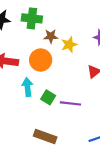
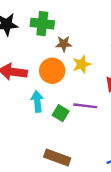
yellow star: (69, 45) -> (82, 64), moved
purple line: (71, 103) -> (85, 106), moved

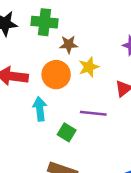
green square: (61, 113) -> (67, 132), moved

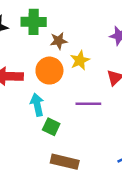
green square: (67, 132) -> (51, 127), moved

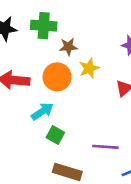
purple line: (88, 104) -> (105, 147), moved
cyan arrow: (37, 105) -> (42, 111), turned 65

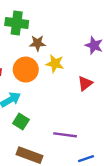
yellow star: (89, 68) -> (55, 64), turned 30

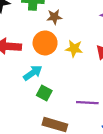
yellow star: (55, 64) -> (74, 49), moved

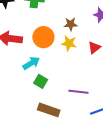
brown star: (54, 17) -> (71, 24), moved

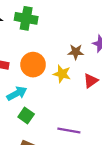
brown star: (71, 24) -> (76, 52), moved

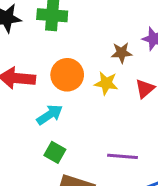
green square: (26, 115) -> (55, 152), moved

